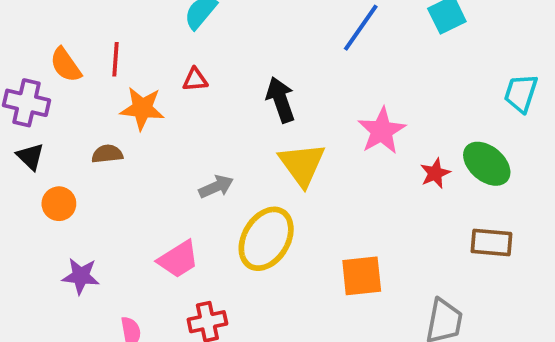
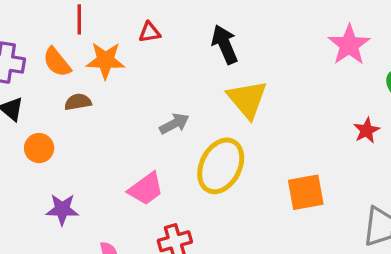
orange semicircle: (66, 65) -> (57, 62), moved
pink star: (382, 131) -> (349, 45), moved
red star: (435, 173) -> (366, 130), moved

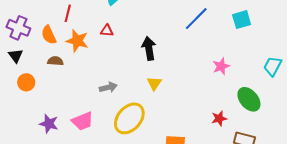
pink star: (349, 45) -> (221, 66), size x0.7
yellow triangle: (247, 99) -> (154, 83), size x0.6
purple star: (62, 209) -> (49, 124), moved

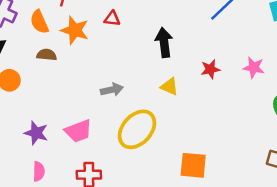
pink star: (221, 66) -> (254, 68), turned 30
yellow triangle: (154, 83) -> (169, 87), turned -42
red star: (219, 118) -> (210, 69), moved

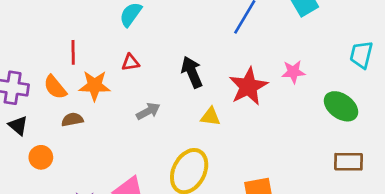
red star: (210, 69) -> (248, 86), size x1.8
gray arrow: (112, 90) -> (148, 111), moved

